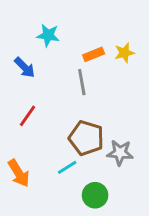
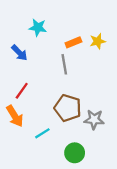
cyan line: (67, 167) -> (42, 133), moved
orange arrow: (19, 173) -> (15, 116), moved

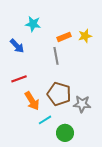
red line: (22, 91) -> (19, 79), turned 35
orange arrow: (15, 116) -> (32, 101), moved
cyan line: (42, 133) -> (45, 120), moved

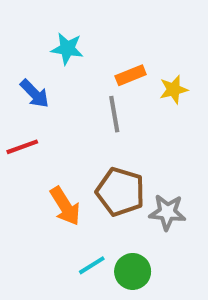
yellow star: (85, 36) -> (174, 90), moved
red line: (19, 79) -> (22, 147), moved
cyan line: (45, 120) -> (92, 265), moved

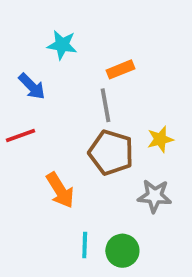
yellow star: (174, 90) -> (160, 139), moved
brown pentagon: (120, 192) -> (111, 153), moved
cyan line: (92, 265) -> (85, 245), turned -56

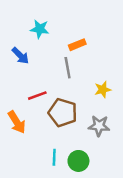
red line: (20, 136) -> (37, 96), moved
brown pentagon: (111, 153) -> (63, 113), moved
orange arrow: (60, 190) -> (17, 122), moved

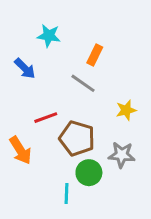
orange rectangle: (77, 45) -> (95, 55), turned -42
gray line: (68, 68) -> (83, 83), turned -45
green circle: (78, 161) -> (89, 173), moved

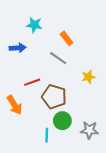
orange rectangle: (95, 55) -> (67, 38), turned -64
blue arrow: (25, 68) -> (18, 48), turned -49
gray star: (122, 155) -> (89, 130), moved

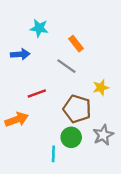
brown pentagon: (54, 97) -> (77, 109), moved
orange arrow: (14, 105) -> (17, 120), turned -78
gray star: (89, 130) -> (103, 135), moved, turned -30

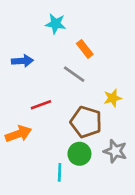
cyan star: (39, 28) -> (56, 24), moved
gray star: (103, 135) -> (115, 151), turned -30

